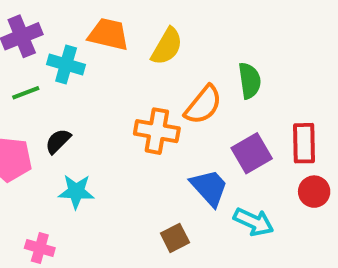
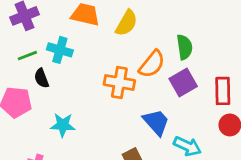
cyan cross: (66, 65) -> (60, 50), moved
black semicircle: (58, 141) -> (41, 78), moved, turned -66
purple square: (252, 153) -> (183, 82), moved

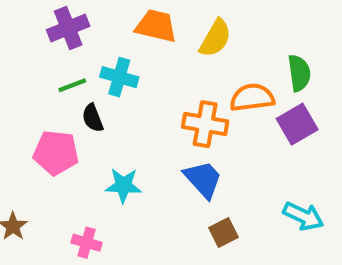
orange semicircle: (152, 64) -> (252, 98), turned -136
blue trapezoid: (156, 122) -> (203, 179), moved

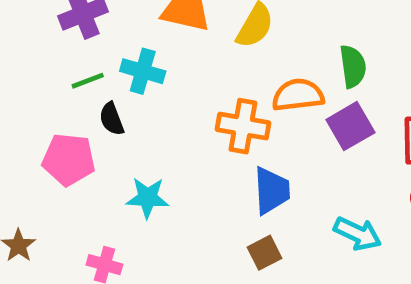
blue trapezoid: (203, 179) -> (272, 191), moved, turned 39

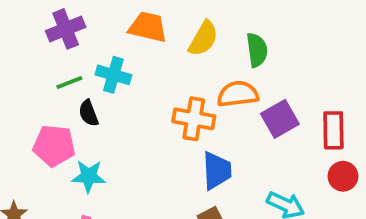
green semicircle: (353, 66) -> (257, 50), moved
cyan star: (147, 198) -> (89, 176), moved

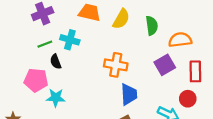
orange semicircle: (238, 94) -> (180, 40), moved
red circle: (343, 176) -> (188, 99), moved

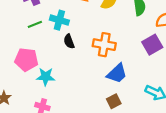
black semicircle: (56, 62) -> (69, 41), moved
blue trapezoid: (129, 94) -> (117, 73), turned 50

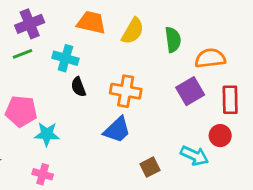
green line: (35, 24) -> (23, 54), moved
blue trapezoid: (117, 73) -> (117, 130), moved
brown square: (114, 101) -> (150, 167), moved

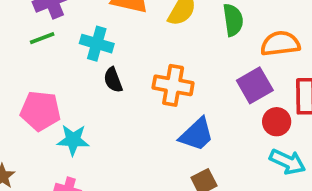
blue trapezoid: (117, 130) -> (197, 134), moved
red circle: (220, 136) -> (277, 122), moved
cyan arrow: (194, 156) -> (288, 162), moved

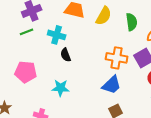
orange cross: (173, 85) -> (117, 58), moved
cyan star: (73, 140) -> (61, 88), moved

